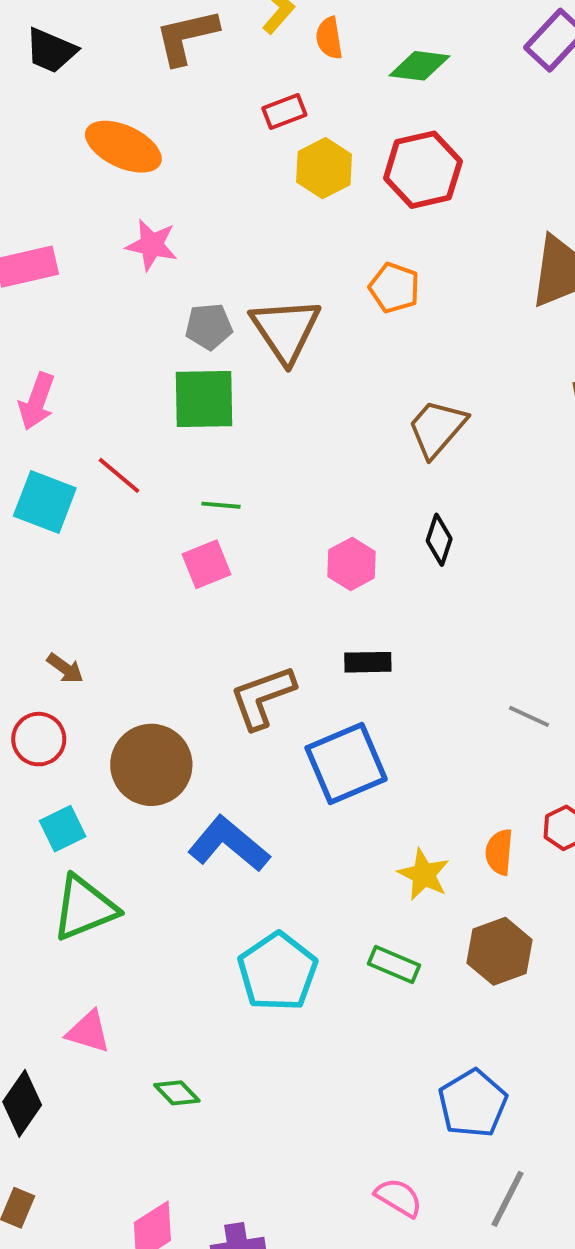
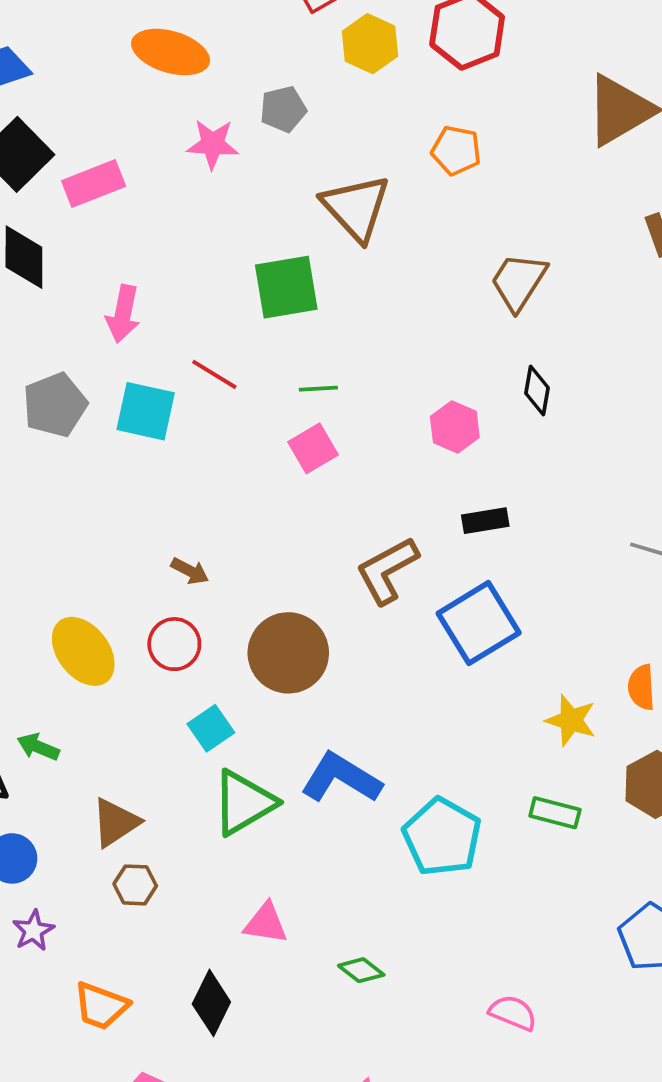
gray pentagon: (209, 326) -> (283, 109), moved
blue L-shape: (229, 844) -> (341, 778), moved
pink semicircle: (399, 1198) -> (513, 1013), moved

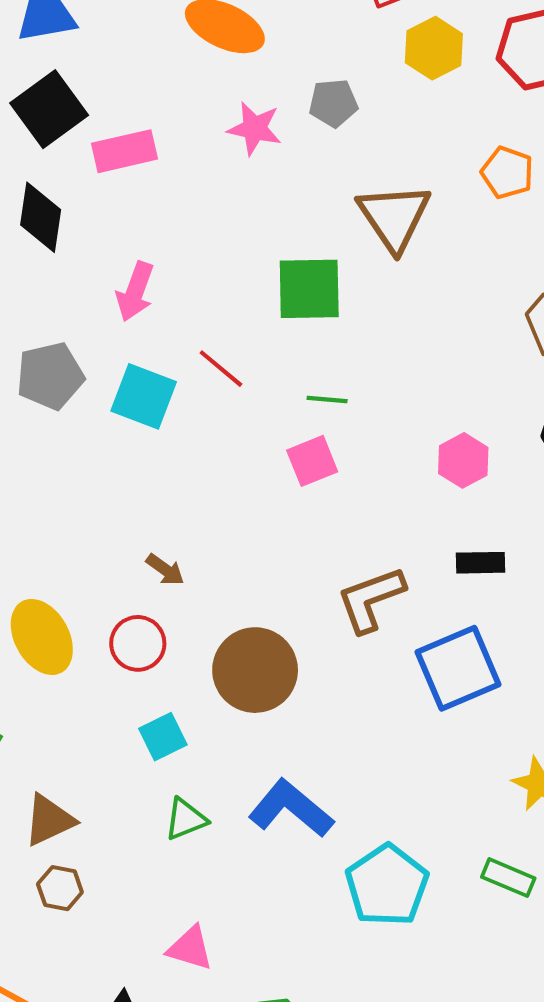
green triangle: (244, 803) -> (186, 819), size x0.6

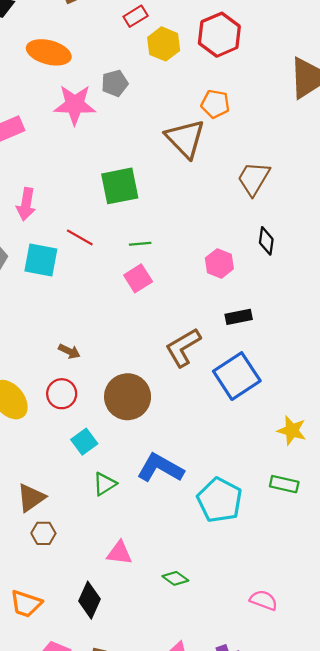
pink star: (255, 128) -> (75, 105), size x1.4
brown triangle: (394, 217) -> (185, 139), moved

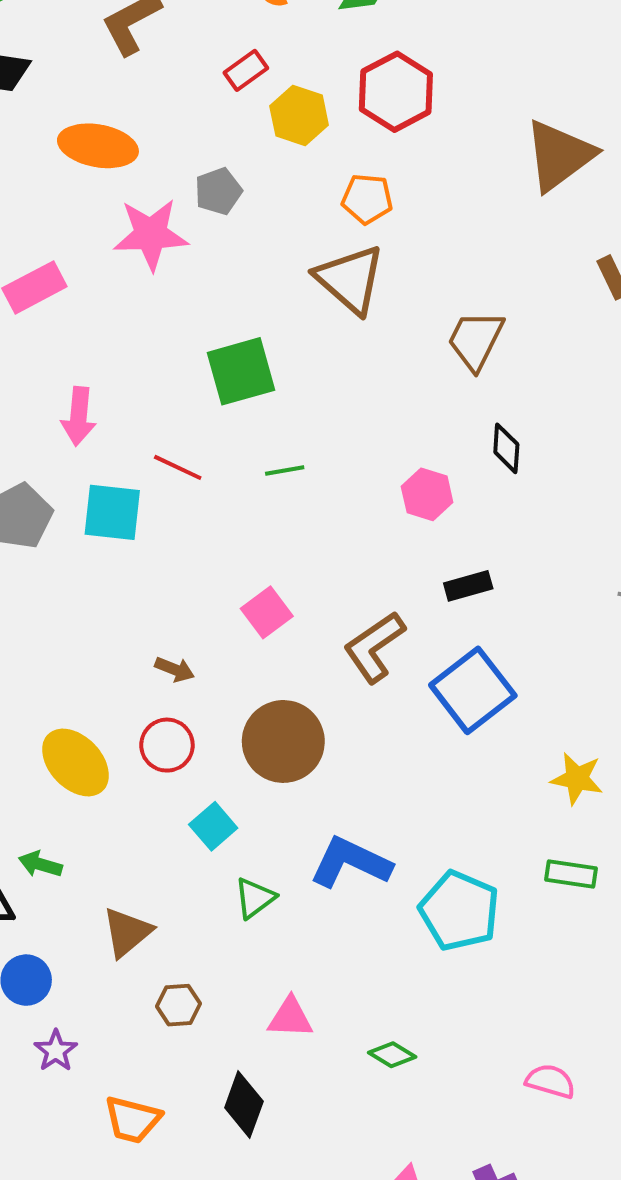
orange pentagon: (215, 104) -> (367, 199), moved
pink square: (138, 278) -> (267, 612), moved
brown hexagon: (43, 533) -> (178, 1005), moved

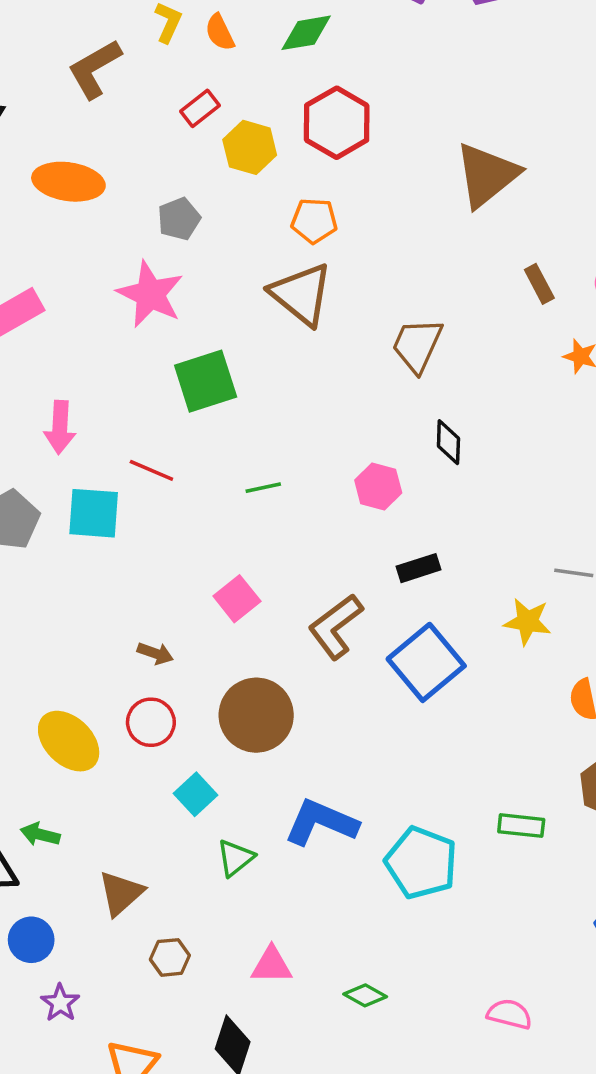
pink star: (151, 234) -> (150, 294), moved, turned 30
green line: (285, 471) -> (263, 488), moved
yellow star: (577, 779) -> (527, 622), moved

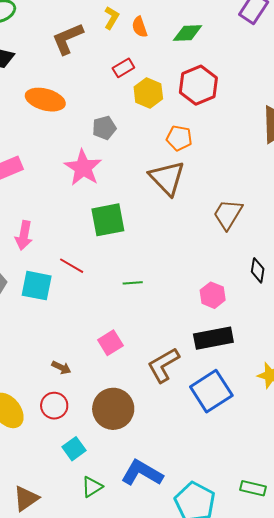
black diamond: (448, 442) -> (258, 270), moved
pink hexagon: (378, 486) -> (213, 295), moved
black rectangle: (419, 568) -> (213, 338), size x1.6

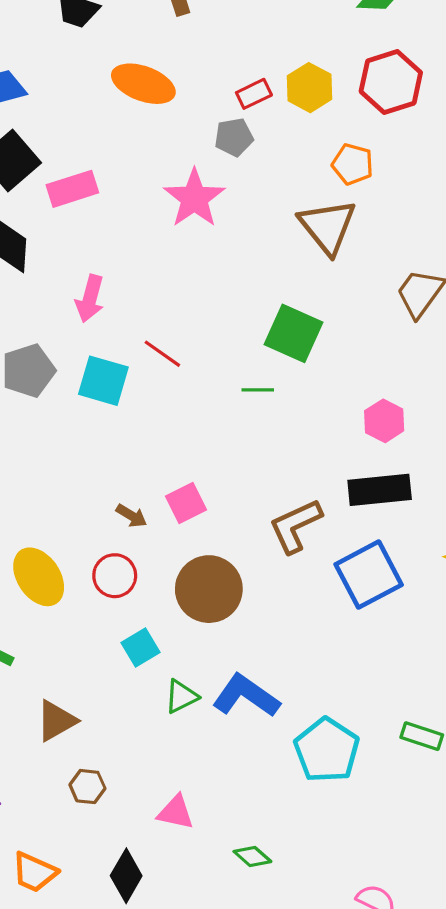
red rectangle: (123, 68) -> (254, 94), moved
green square: (108, 220) -> (294, 333), moved, turned 30
pink square: (110, 343) -> (186, 503), moved
green triangle: (92, 487) -> (181, 696), moved

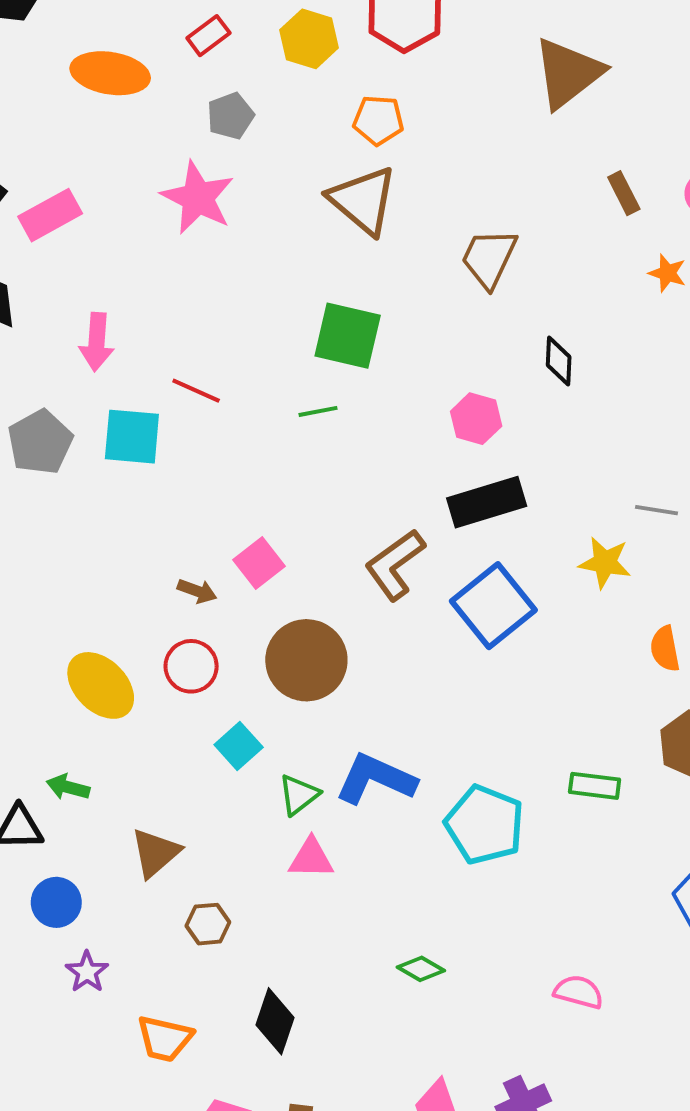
red rectangle: (254, 94) -> (208, 36), moved
pink triangle: (176, 812) -> (311, 858), moved

